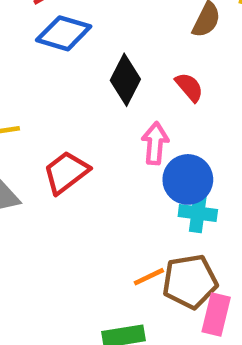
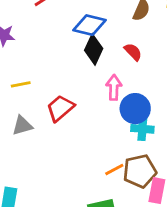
blue diamond: (64, 33) -> (89, 25), moved

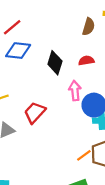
blue diamond: (89, 25) -> (18, 51), moved
red semicircle: (133, 52) -> (86, 61), turned -48

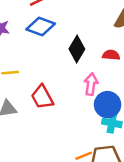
red trapezoid: (35, 112) -> (42, 97), turned -85

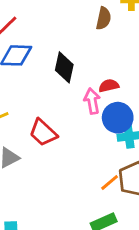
red semicircle: (111, 55) -> (109, 86), moved

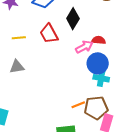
pink arrow: (92, 101) -> (84, 47), turned 54
red trapezoid: (43, 133) -> (49, 34), moved

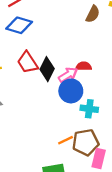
black diamond: (73, 19) -> (47, 69), moved
blue circle: (98, 63) -> (71, 91), moved

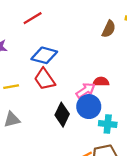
blue diamond: (19, 25) -> (44, 55), moved
black diamond: (47, 69) -> (62, 115), moved

